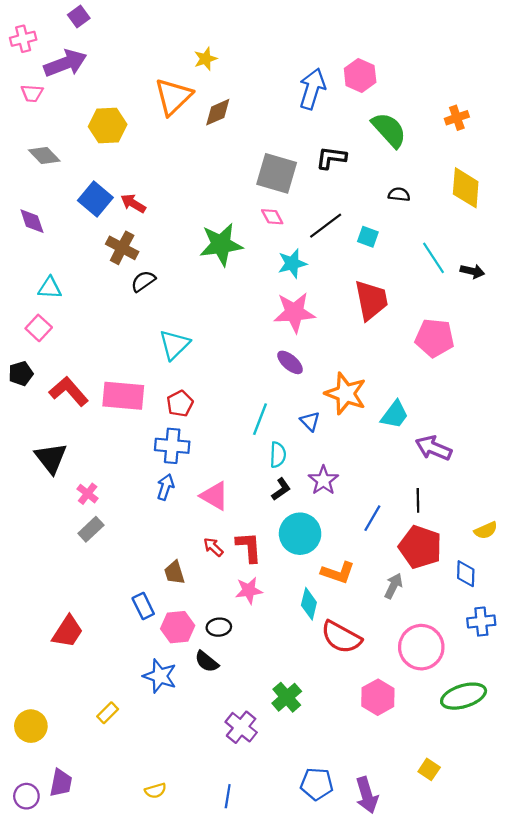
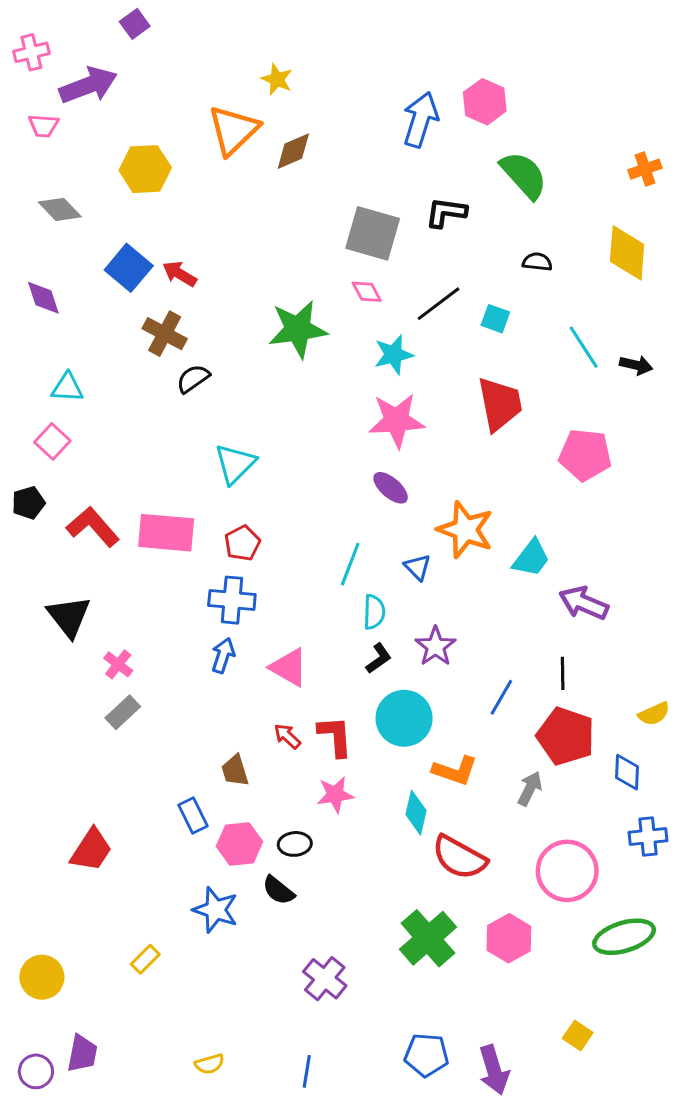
purple square: (79, 17) -> (135, 24), moved
yellow star: (205, 59) -> (277, 79), turned -30
orange cross: (457, 118) -> (645, 169), moved
green cross: (287, 697) -> (428, 938), moved, size x1.4

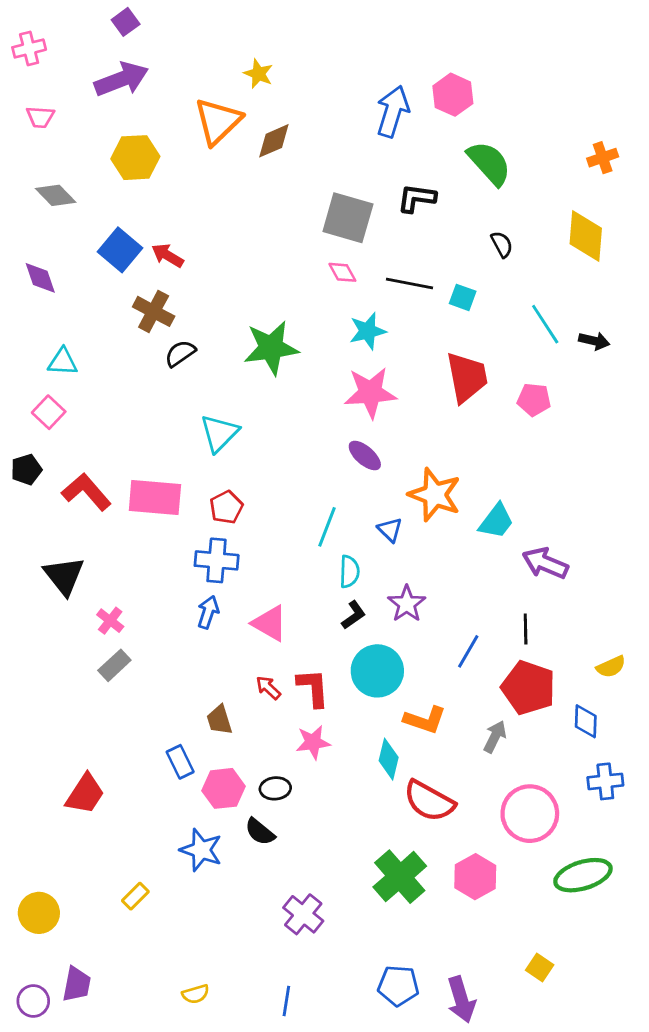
purple arrow: (88, 85) -> (121, 79), moved
black semicircle: (537, 262) -> (502, 244), turned 56
black line: (438, 304) -> (410, 283), turned 48
green star: (298, 329) -> (271, 348), moved
pink pentagon: (585, 455) -> (534, 400), moved, size x0.7

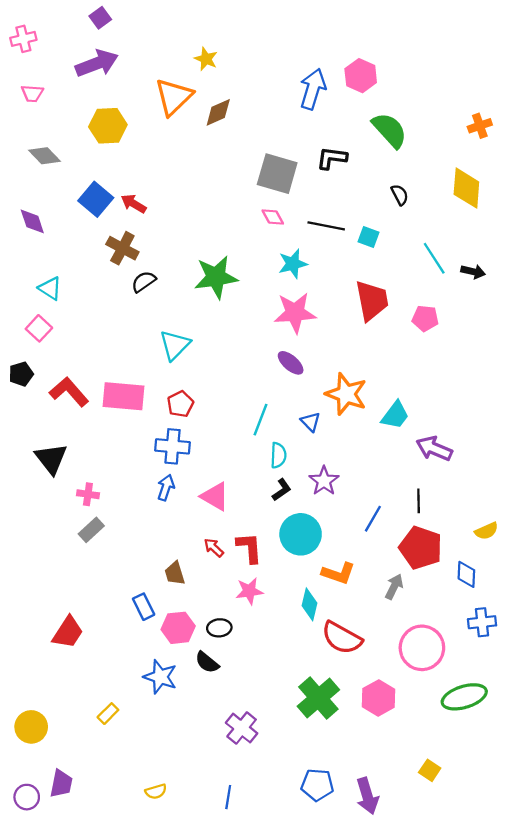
cyan triangle: (63, 362) -> (50, 288), turned 30
pink cross: (110, 621) -> (88, 494), turned -30

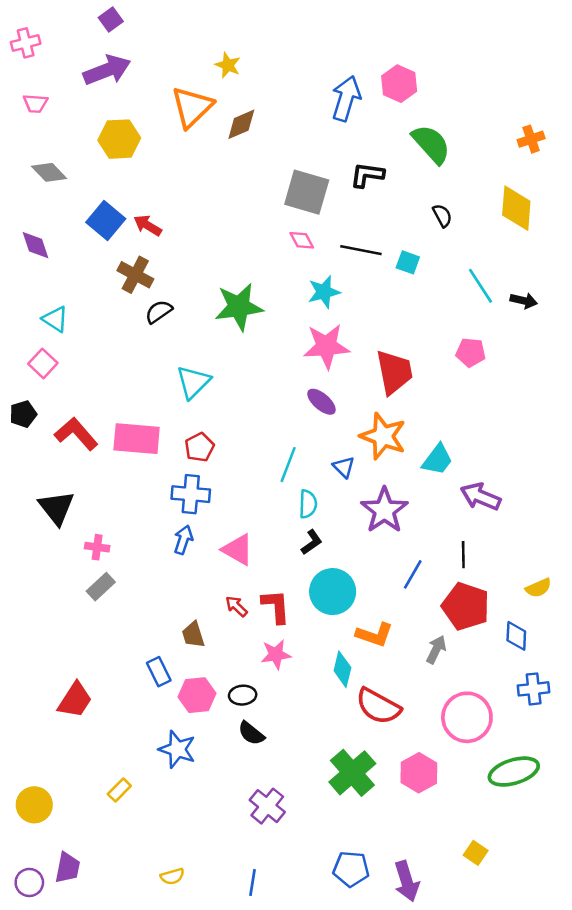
red trapezoid: (372, 301) -> (394, 372), moved
purple star: (324, 481) -> (384, 510), moved, size x1.4
black semicircle: (207, 662) -> (251, 733), moved

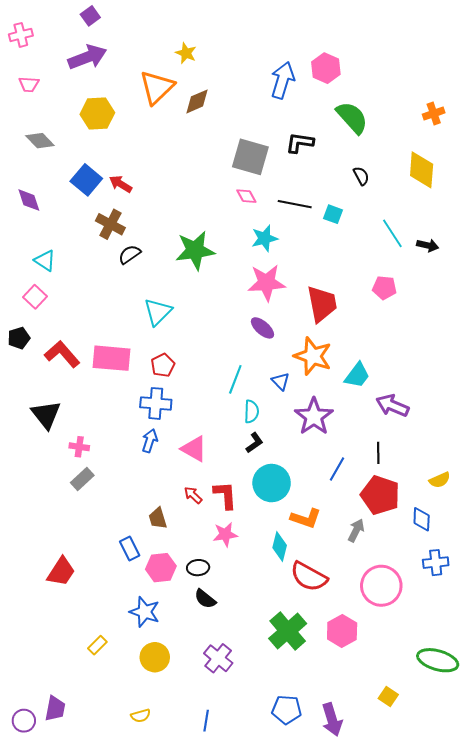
green ellipse: (514, 772) -> (438, 660), moved, turned 33
yellow circle: (34, 805) -> (155, 657), moved

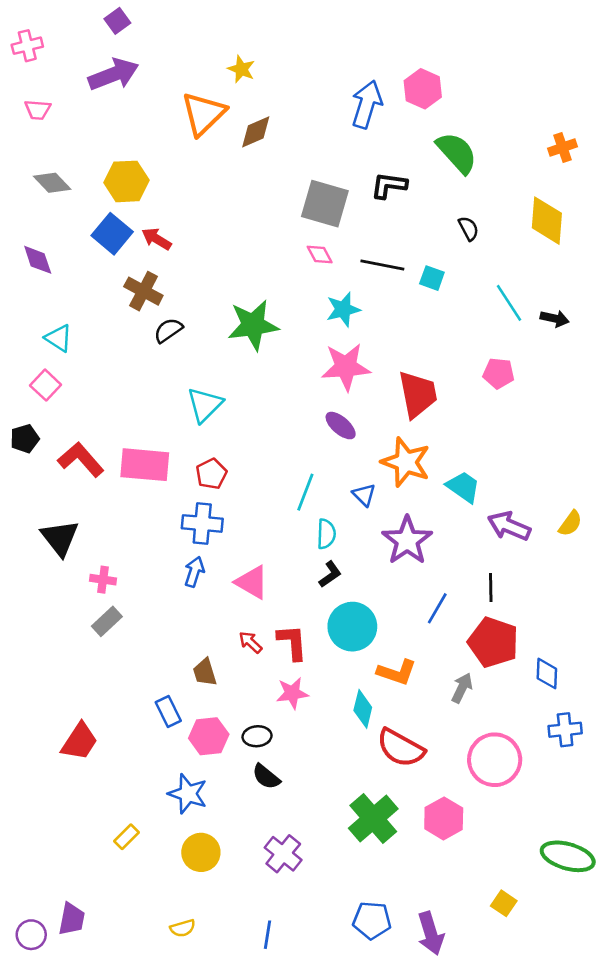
yellow hexagon: (97, 113) -> (126, 181), moved
cyan trapezoid: (357, 375) -> (463, 487), turned -92
yellow semicircle: (440, 480) -> (570, 523), moved, turned -30

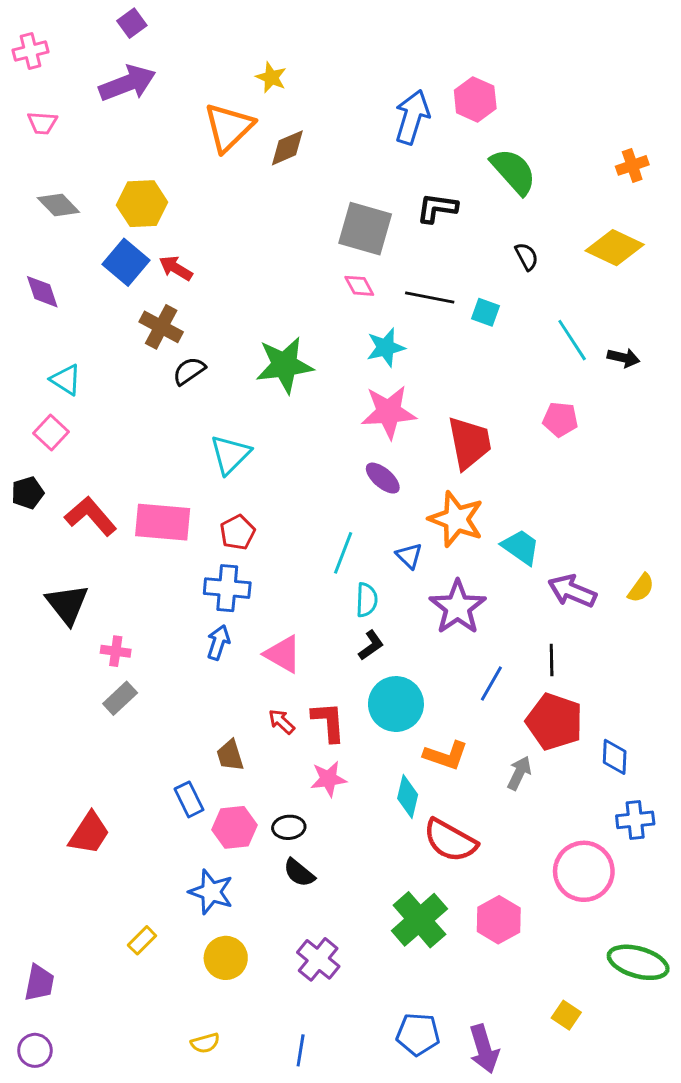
yellow diamond: (547, 221) -> (615, 248), turned -69
pink circle: (495, 760) -> (584, 871), moved
purple trapezoid: (72, 919) -> (39, 983), moved

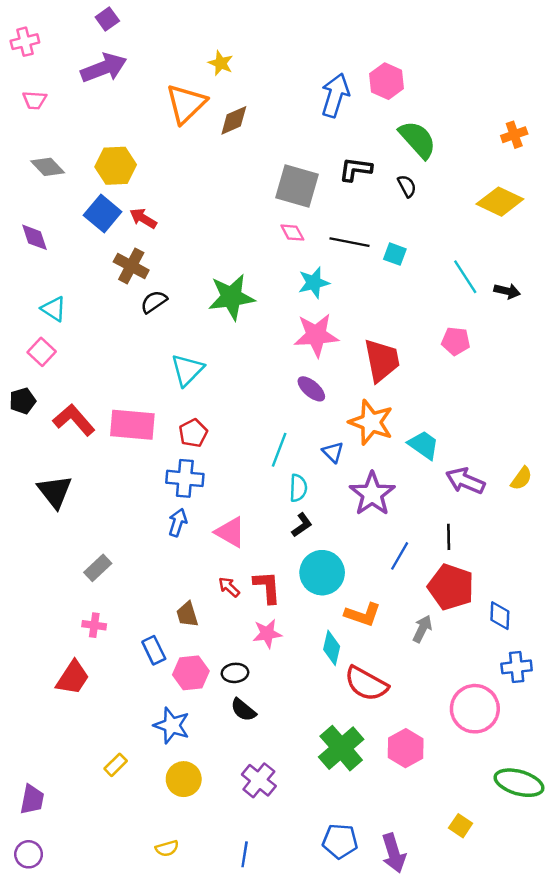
black semicircle: (527, 256) -> (407, 186), moved
pink cross: (116, 651) -> (94, 625), moved

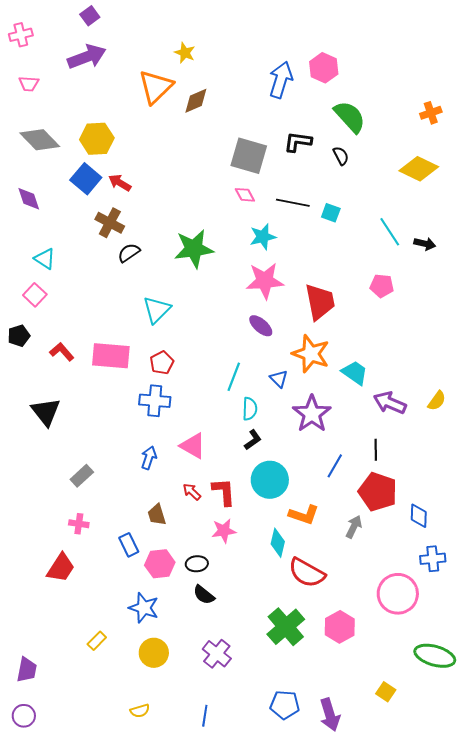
gray diamond: (48, 167) -> (40, 140), size x1.4
red L-shape: (74, 420) -> (62, 352), size x0.7
blue arrow: (178, 523) -> (149, 458), moved

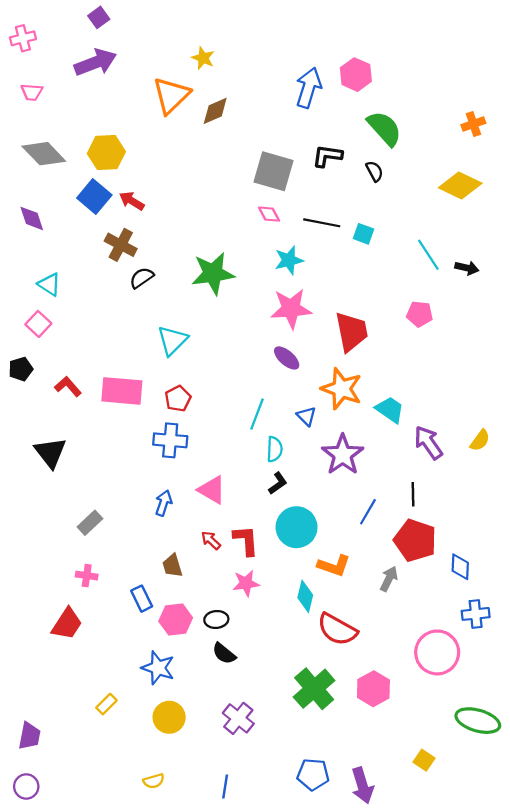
purple arrow: (390, 403) -> (428, 443), turned 32

